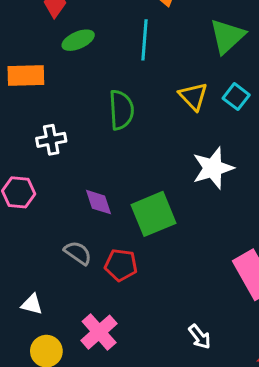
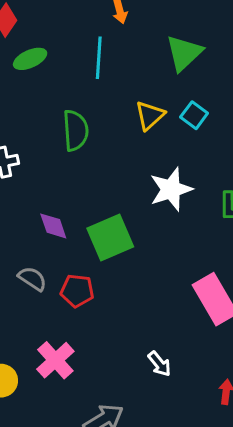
yellow triangle: (193, 96) -> (150, 115), turned 32

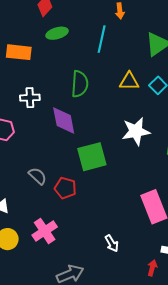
yellow triangle: (150, 115) -> (129, 81), turned 35
purple diamond: (53, 226) -> (64, 120), moved, size x1.4

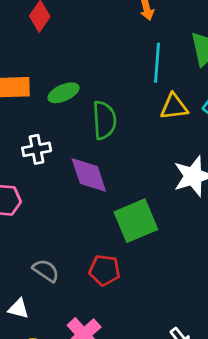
green ellipse: (57, 33) -> (63, 93), moved
cyan line: (102, 39) -> (157, 63), moved
gray semicircle: (38, 176) -> (46, 271), moved

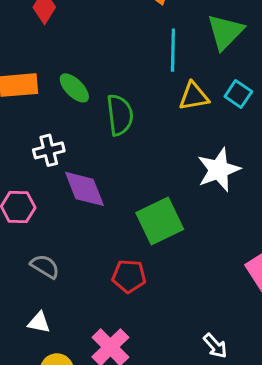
green ellipse: (63, 93) -> (74, 88), turned 72
purple diamond: (89, 175) -> (84, 189), moved
gray semicircle: (46, 271) -> (45, 266), moved

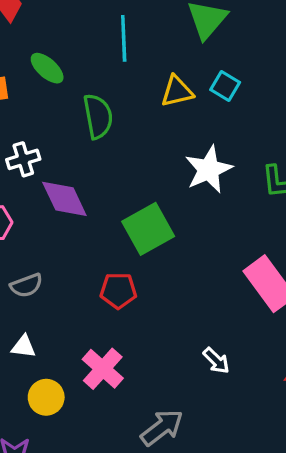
cyan line: (173, 50) -> (124, 38), moved
green ellipse: (74, 88) -> (47, 68), moved
gray semicircle: (45, 266) -> (26, 285), turned 132

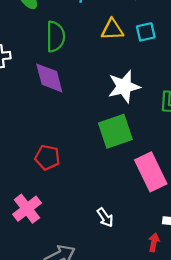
cyan square: (225, 86) -> (146, 32), turned 36
purple diamond: (64, 199) -> (49, 78), moved
green square: (148, 229) -> (115, 131), moved

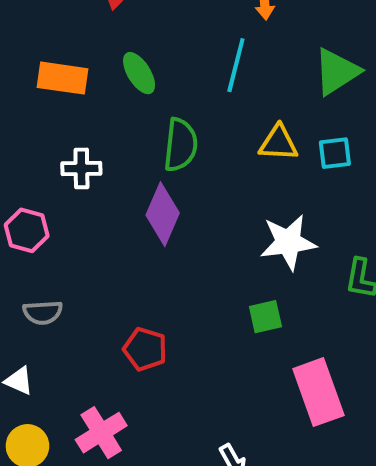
purple diamond: (49, 78) -> (163, 214), turned 32
green square: (115, 131) -> (265, 317), size x0.6

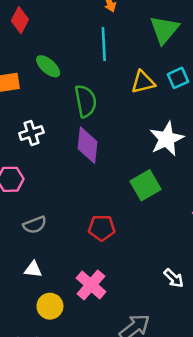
green square: (265, 317) -> (146, 185), moved, size x1.4

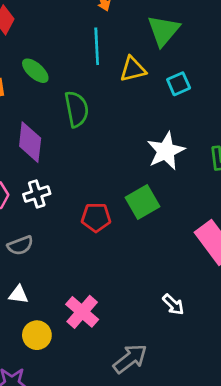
yellow triangle: (143, 82) -> (133, 69), moved
white cross: (31, 133) -> (37, 194), moved
purple diamond: (88, 145) -> (30, 142), moved
red pentagon: (102, 228) -> (96, 217), moved

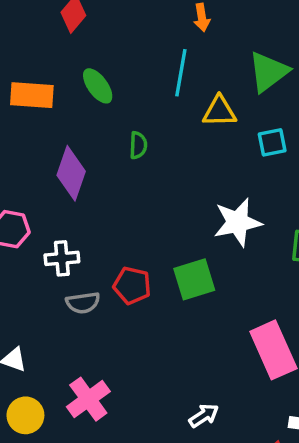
green semicircle: (77, 109) -> (138, 145), size x0.6
white cross: (37, 194) -> (62, 258), moved
gray semicircle: (20, 245) -> (83, 303), moved
white arrow: (173, 305) -> (204, 416), turned -90

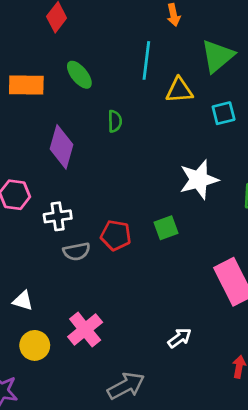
orange arrow: (202, 18) -> (174, 15), moved
green square: (194, 279) -> (166, 228), size x0.7

